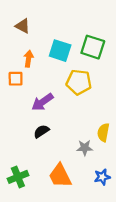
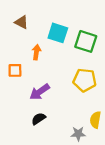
cyan square: (60, 51) -> (58, 33), moved
orange arrow: (28, 59) -> (36, 52), moved
yellow pentagon: (79, 82) -> (85, 80), moved

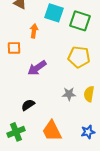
black semicircle: (39, 119) -> (28, 105), moved
gray star: (78, 134) -> (69, 94), moved

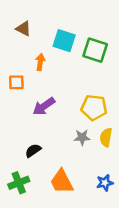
yellow pentagon: (79, 57) -> (94, 107), moved

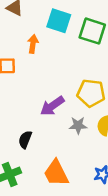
purple arrow: (44, 106) -> (52, 106), moved
black semicircle: (33, 151) -> (25, 140), turned -35

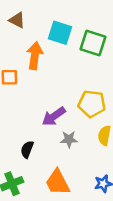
orange arrow: (33, 44) -> (35, 56), size x1.5
gray star: (78, 125) -> (69, 139), moved

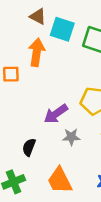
brown triangle: (17, 20) -> (38, 16), moved

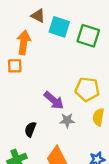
orange arrow: (37, 52) -> (24, 42), moved
purple arrow: (56, 114) -> (54, 100), turned -105

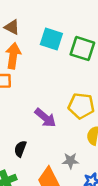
brown triangle: (38, 16) -> (12, 27), moved
gray star: (67, 120) -> (70, 161), moved

